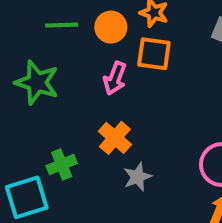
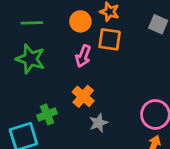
green line: (62, 25) -> (32, 23), moved

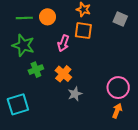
orange circle: (80, 21) -> (48, 17), moved
green cross: (47, 114) -> (36, 70), moved

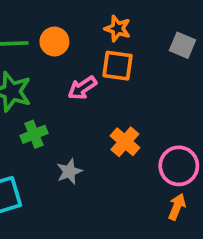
pink arrow: (63, 43) -> (82, 88), turned 35
orange cross: (63, 74) -> (125, 142), moved
gray star: (75, 94) -> (69, 171), moved

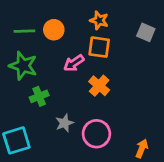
orange cross: (125, 142) -> (99, 86), moved
pink circle: (179, 166) -> (96, 134), moved

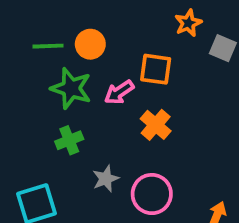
orange star: (99, 20) -> (188, 23), moved, turned 30
green star: (23, 66) -> (71, 88), moved

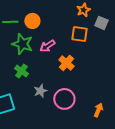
orange square: (156, 69) -> (79, 34), moved
green cross: (69, 140) -> (21, 71), turned -32

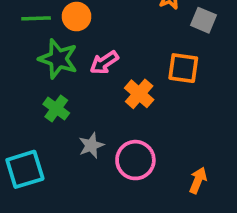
orange square: (79, 34) -> (183, 68), moved

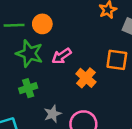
green cross: (56, 109) -> (28, 88), turned 36

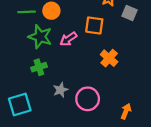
orange square: (117, 60) -> (94, 25), moved
orange cross: (86, 78) -> (109, 58), moved

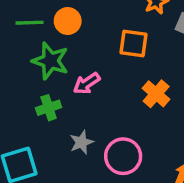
pink arrow: (68, 39) -> (87, 83), moved

